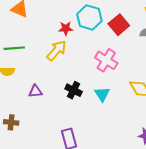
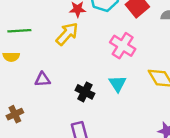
black cross: (74, 90) -> (85, 92), moved
brown cross: (11, 122) -> (15, 114), turned -32

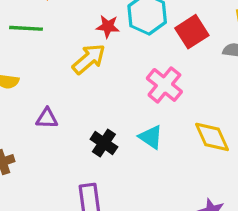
green line: (19, 31) -> (26, 28), moved
cyan triangle: (118, 84) -> (151, 137), turned -30

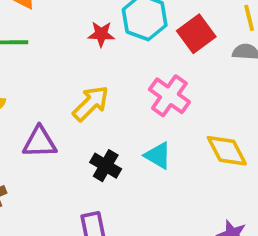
yellow arrow: (89, 59) -> (91, 103), moved
purple triangle: (47, 118) -> (40, 142), size x1.4

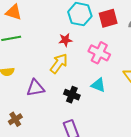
red star: (101, 34) -> (65, 40), moved
red square: (196, 34) -> (108, 18), turned 30

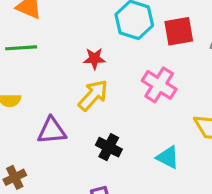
red star: (65, 40) -> (94, 59), moved
cyan triangle: (98, 85) -> (168, 157), moved

